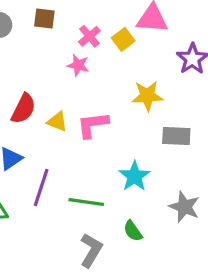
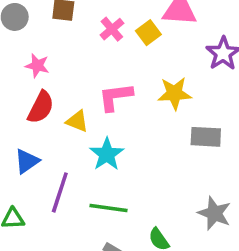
pink star: (78, 65) -> (37, 66), moved
pink L-shape: (93, 125) -> (115, 97), moved
cyan star: (134, 176) -> (107, 154), moved

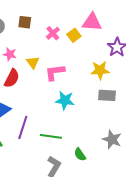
yellow star: (174, 93) -> (100, 70), moved
yellow triangle: (77, 121) -> (33, 62), moved, turned 32
cyan star: (107, 154) -> (65, 100), moved, turned -30

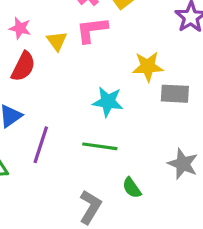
yellow star: (100, 70) -> (148, 67), moved
pink L-shape: (55, 72) -> (92, 30), moved
green line: (51, 136) -> (100, 146), moved

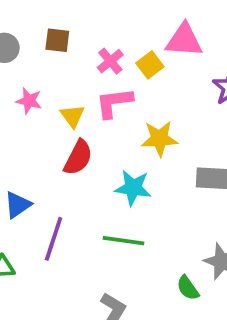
red semicircle: (23, 67) -> (78, 158), moved
yellow star: (148, 67) -> (159, 139), moved
green semicircle: (132, 188) -> (188, 288), moved

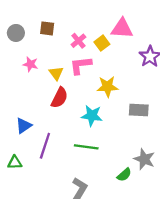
green semicircle: (188, 288) -> (124, 175), turned -96

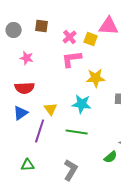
yellow square: (102, 43) -> (91, 39), turned -32
yellow triangle: (56, 73) -> (51, 109), moved
red semicircle: (59, 98) -> (25, 88), moved, turned 60
green triangle: (15, 162) -> (28, 165), moved

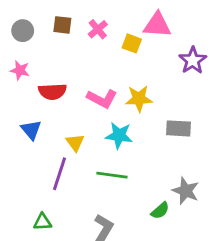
pink cross: (70, 37) -> (98, 29), moved
pink star: (27, 58) -> (20, 70), moved
pink L-shape: (72, 59) -> (102, 99), moved, turned -145
red semicircle: (25, 88) -> (52, 92), moved
blue triangle: (21, 113) -> (31, 130), moved, turned -35

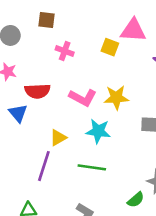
brown square: (62, 25) -> (47, 20), moved
pink cross: (98, 29) -> (65, 51), moved, turned -30
blue triangle: (31, 130) -> (18, 113), moved
yellow triangle: (75, 143) -> (58, 138), turned 36

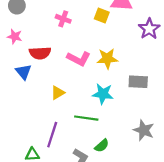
cyan star: (98, 131) -> (103, 94), moved
purple line: (44, 166) -> (52, 135), moved
green semicircle: (136, 200) -> (102, 146), moved

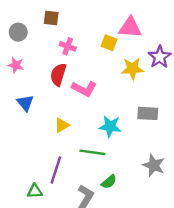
red semicircle: (40, 53) -> (58, 75), moved, turned 110
yellow star: (107, 59) -> (132, 69), moved

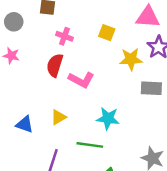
pink triangle: (130, 27) -> (148, 17), moved
blue triangle: (25, 103) -> (25, 124), moved, turned -30
gray rectangle: (148, 113) -> (151, 88), moved

